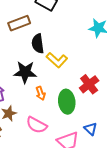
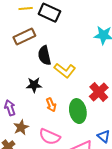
black star: (25, 72) -> (34, 85), size x0.7

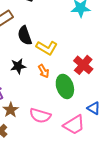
orange arrow: (51, 105) -> (44, 71), moved

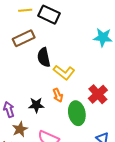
black star: (18, 66) -> (36, 105), moved

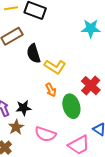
black star: (36, 105) -> (23, 108), moved

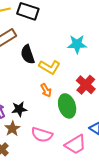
cyan star: (91, 28) -> (77, 44), moved

